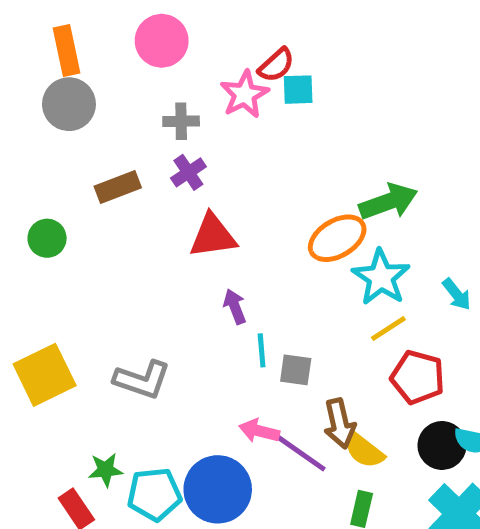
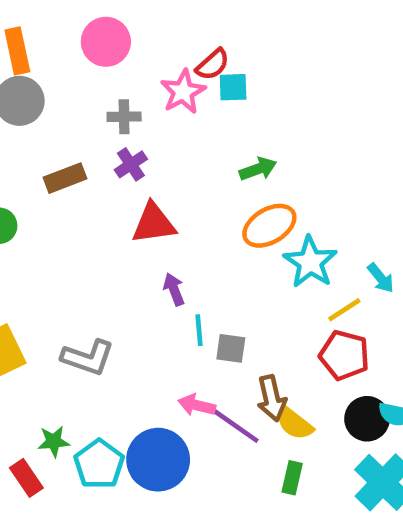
green arrow: (388, 202) -> (258, 169), moved, size x0.7
yellow line: (388, 328) -> (344, 310), moved
cyan pentagon: (154, 494) -> (99, 464), turned -30

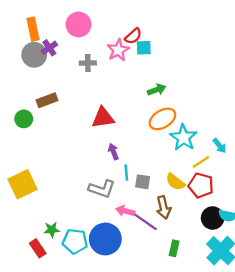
purple cross: (131, 164) -> (49, 48), moved
brown rectangle: (65, 178) -> (47, 100), moved
gray L-shape: (88, 357) -> (102, 189), moved
yellow semicircle: (294, 423) -> (175, 182), moved
cyan pentagon: (99, 464) -> (75, 241), turned -30

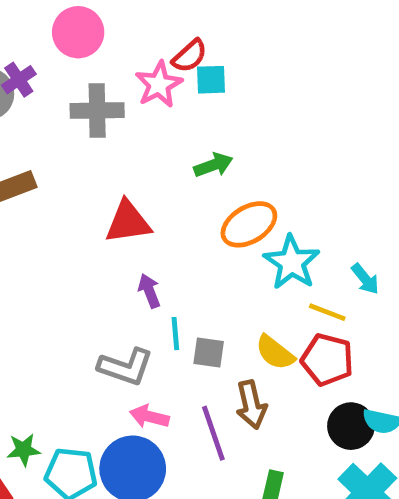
gray cross: (88, 63) -> (97, 111), size x1.5
green arrow: (157, 90) -> (213, 165), moved
yellow line: (201, 162) -> (327, 312), turned 54
pink arrow: (125, 211) -> (149, 417), moved
purple line: (145, 221) -> (213, 433), turned 36

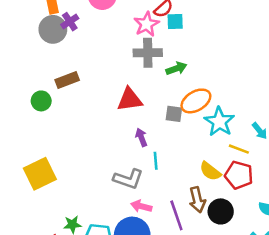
gray cross: (97, 111) -> (148, 53), moved
gray square: (209, 353) -> (174, 114), moved
black circle: (351, 426) -> (221, 211), moved

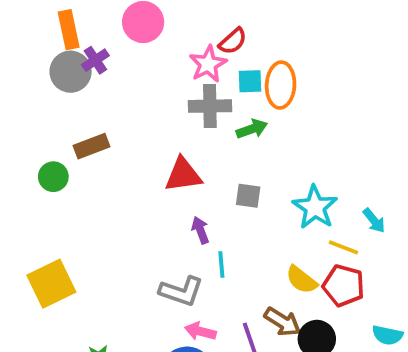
cyan square: (175, 22) -> (250, 81), moved
orange ellipse: (196, 101) -> (281, 85), moved, turned -56
brown arrow: (197, 200) -> (282, 322), turned -45

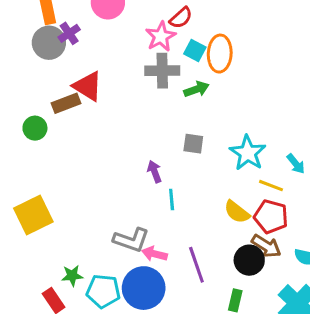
cyan square: (250, 81) -> (195, 50), turned 30
red triangle: (183, 175) -> (88, 86), moved, turned 40
gray L-shape: (181, 291) -> (131, 240), moved
brown arrow: (282, 322) -> (266, 246), moved

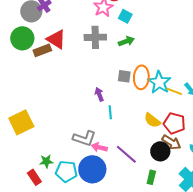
orange ellipse: (220, 54) -> (141, 77), moved
gray cross: (162, 71) -> (95, 37), moved
green circle: (35, 128) -> (22, 38), moved, size x1.5
yellow line: (271, 186) -> (174, 91), moved
purple line: (196, 265) -> (126, 154), turned -30

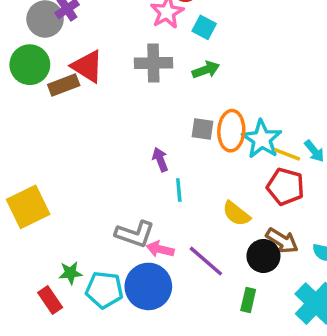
yellow semicircle: (152, 120) -> (236, 214), moved
red pentagon: (174, 123) -> (285, 187), moved

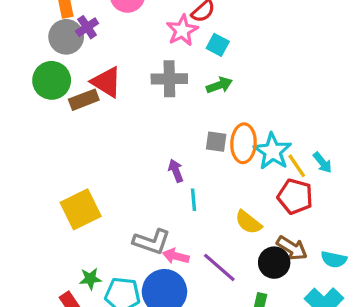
yellow line: (287, 154) -> (297, 166), turned 35
yellow square: (28, 207) -> (81, 209), moved

